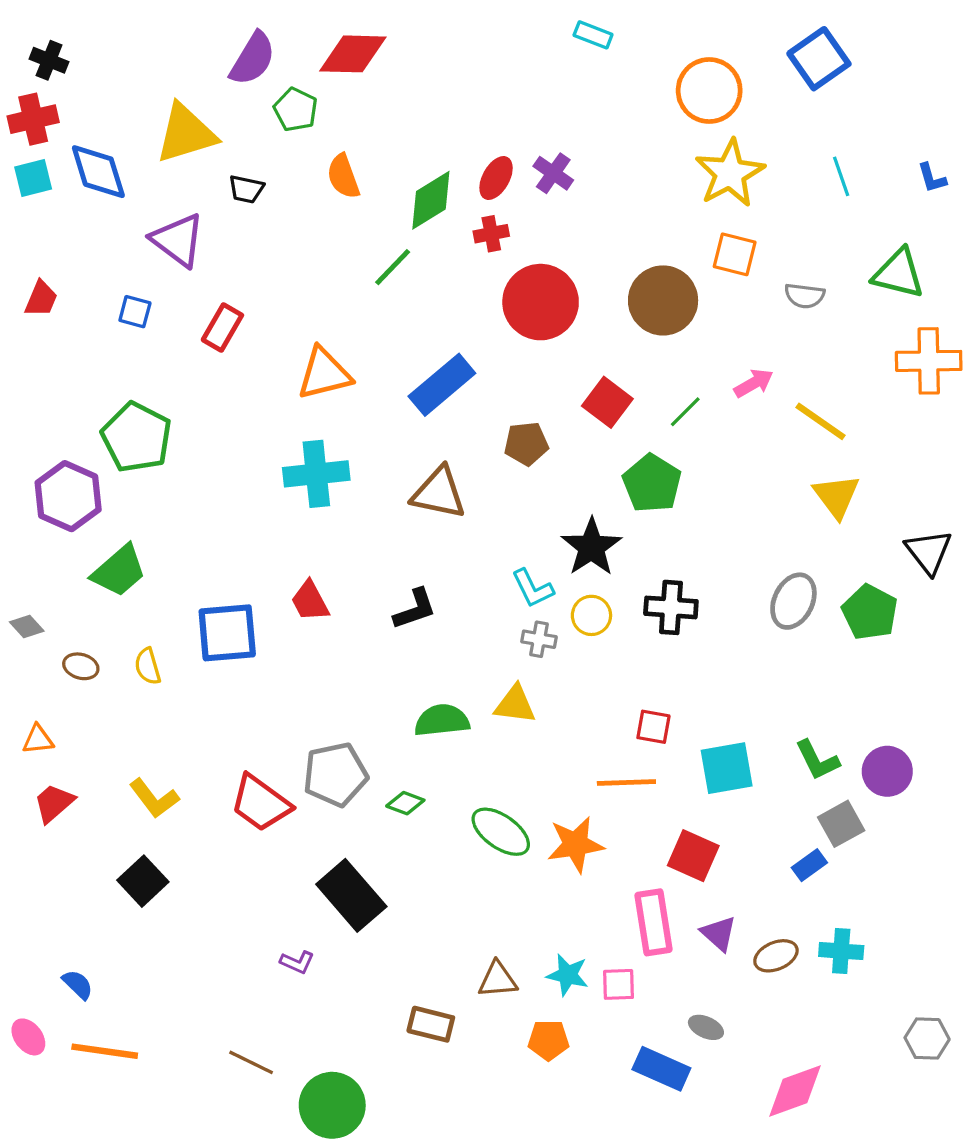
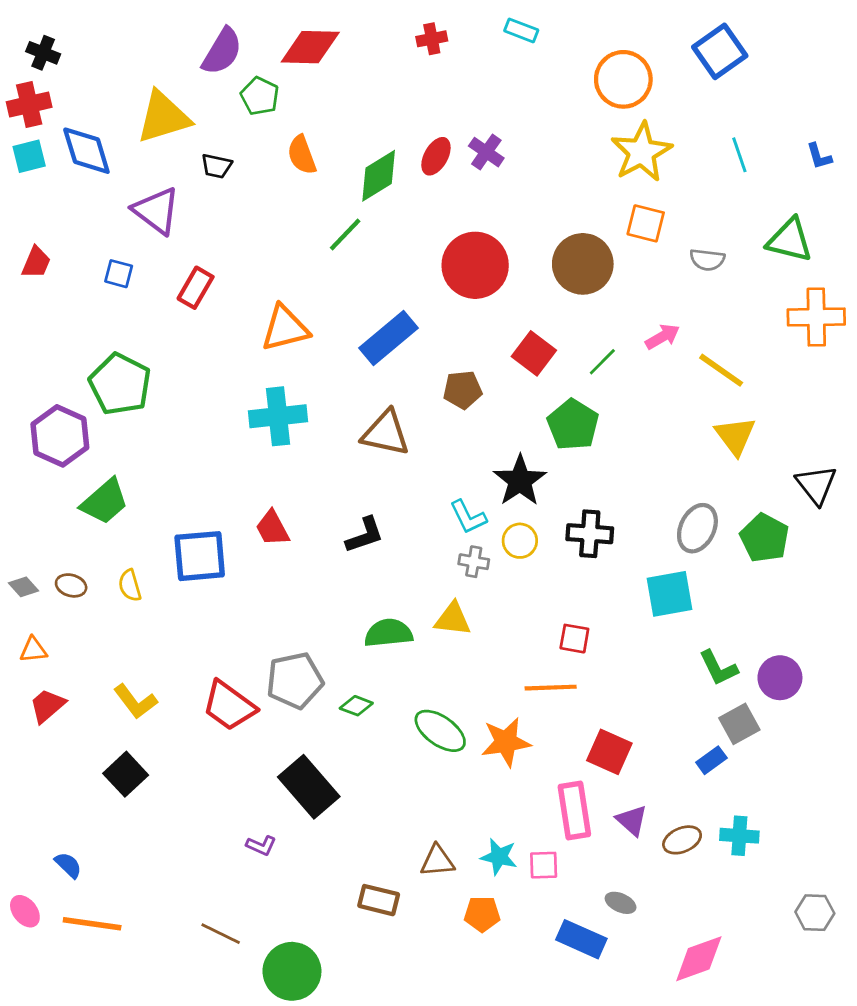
red cross: (491, 234) -> (432, 39), moved
gray diamond: (27, 627) -> (24, 587), moved
cyan square: (727, 768) -> (669, 594), moved

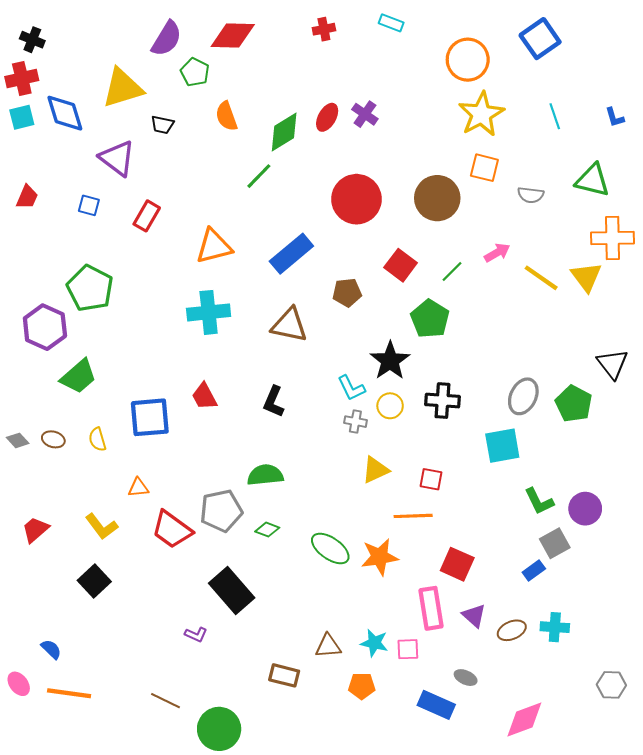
yellow triangle: (735, 436) -> (586, 277), moved
black L-shape: (365, 535) -> (274, 402), turned 132
yellow triangle: (453, 619) -> (375, 470), moved, turned -32
green semicircle: (388, 633) -> (265, 475), moved
orange triangle: (33, 650) -> (138, 488), moved

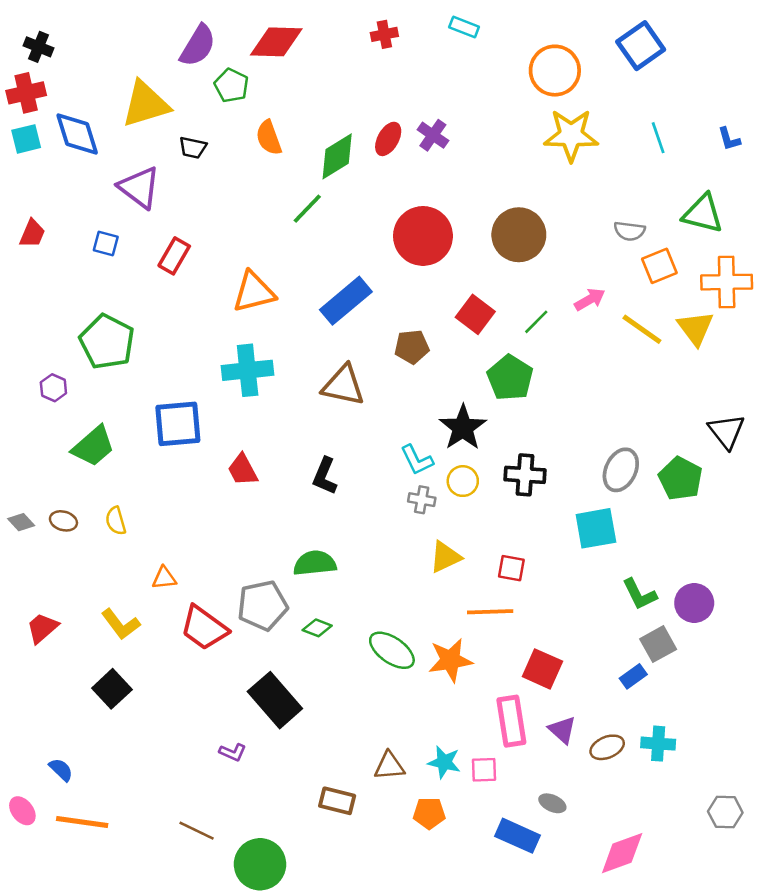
yellow star: (481, 114) -> (571, 135), turned 30
orange square: (484, 168) -> (659, 266), moved, turned -36
purple hexagon: (45, 327) -> (53, 388), size x0.5
blue square: (150, 417) -> (178, 424), moved

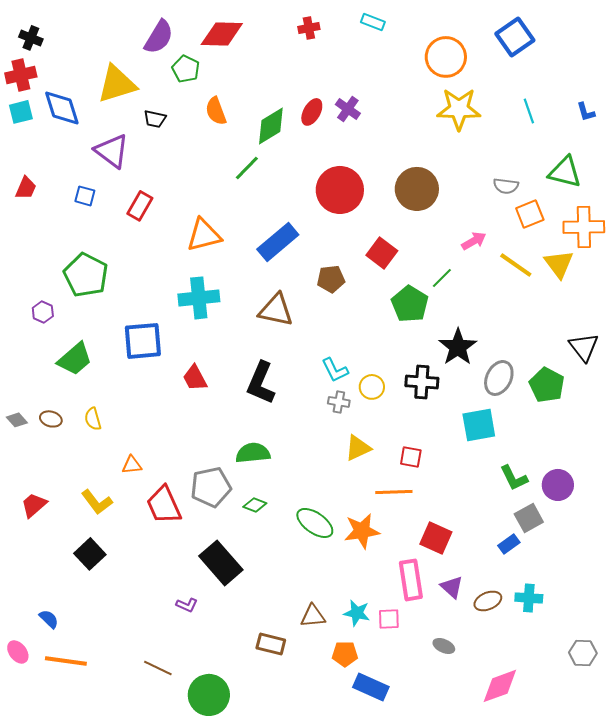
green line: (536, 322) -> (442, 278), moved
black star: (463, 428) -> (458, 347), moved
black L-shape: (325, 476) -> (261, 383), size x1.4
red trapezoid: (204, 628) -> (164, 505), turned 30
blue rectangle: (518, 836) -> (371, 687), moved

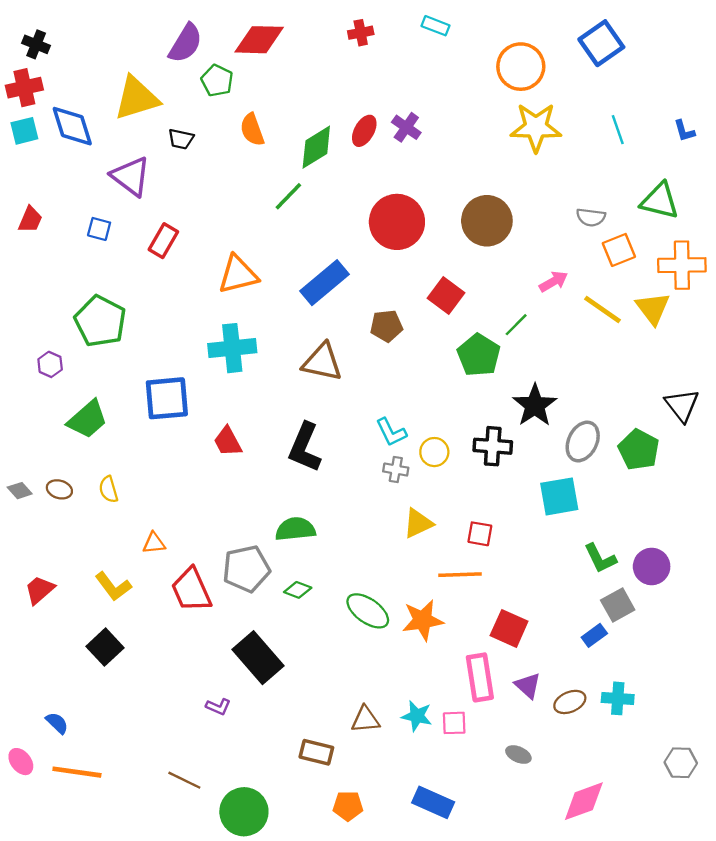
orange pentagon: (345, 654) -> (348, 806), moved

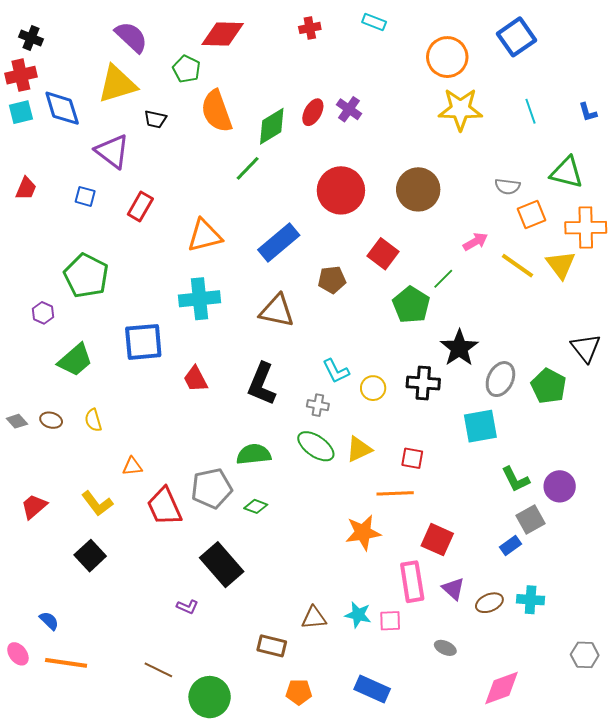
purple semicircle: (186, 43) -> (131, 37), moved, turned -78
orange semicircle: (252, 130) -> (217, 111), size x1.5
gray cross: (396, 470) -> (318, 405), moved
green ellipse: (368, 611) -> (316, 446), moved

